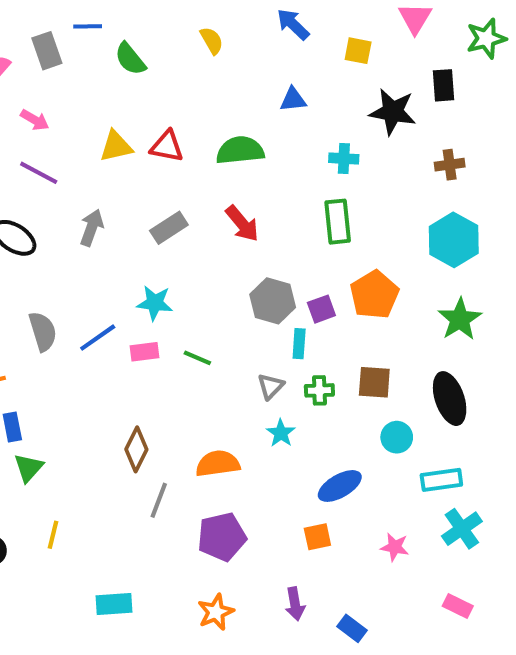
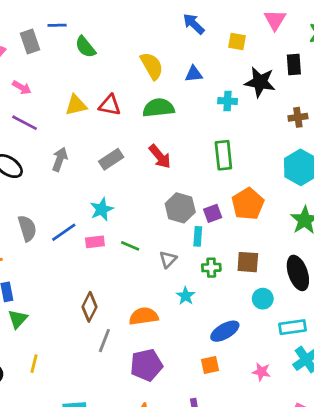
yellow semicircle: (212, 41) -> (152, 66), moved, size x1.5
cyan cross: (344, 159) -> (228, 101), moved
cyan star: (155, 303) -> (102, 209), turned -30
gray triangle: (271, 386) -> (168, 259), moved

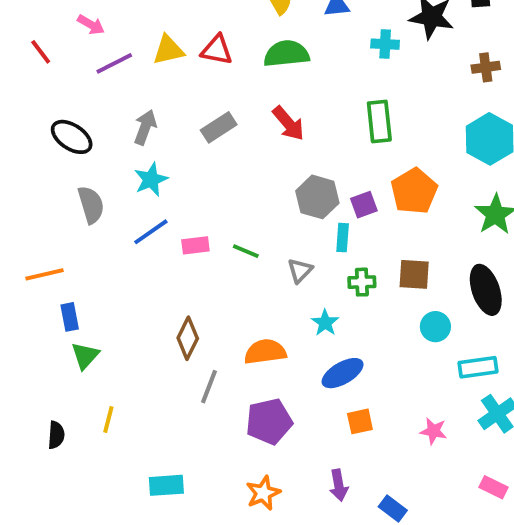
purple line: (25, 123) -> (114, 63), moved, turned -55
cyan star: (102, 209) -> (151, 180), moved
gray semicircle: (27, 228) -> (91, 205), moved
blue ellipse: (225, 331) -> (343, 373), moved

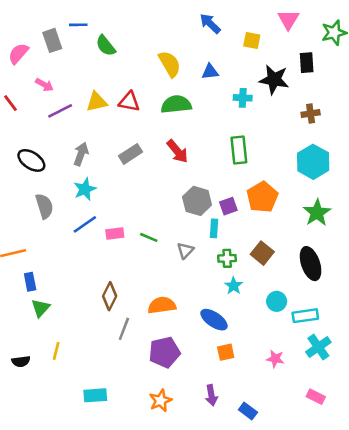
brown square: (414, 274) -> (262, 253), turned 35
cyan star: (325, 323) -> (234, 286), moved
cyan circle: (435, 327) -> (277, 301), moved
blue ellipse: (343, 373) -> (214, 320), turned 64
black semicircle: (56, 435) -> (21, 361), turned 78

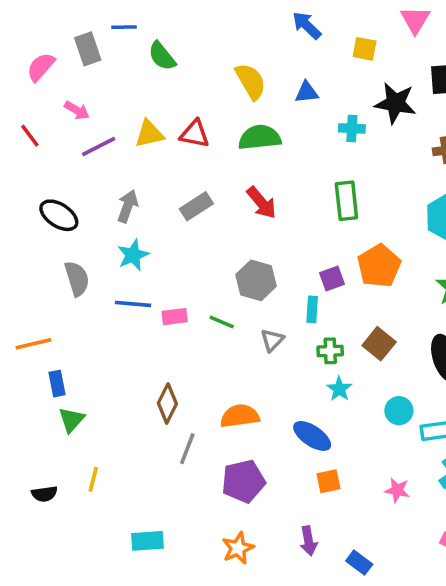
gray hexagon: (197, 201) -> (256, 280), moved
blue line: (85, 224) -> (133, 304), turned 40

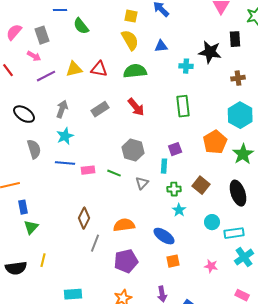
gray rectangle: (88, 49) -> (42, 35), moved
yellow square: (365, 49) -> (131, 16), moved
orange pentagon: (379, 266) -> (215, 142), moved
black semicircle: (44, 494) -> (16, 268), size x1.5

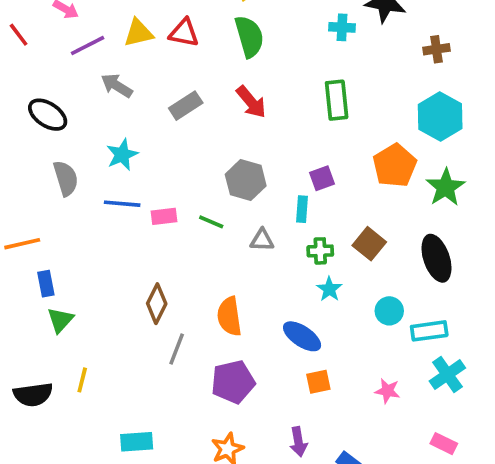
green semicircle: (135, 71) -> (249, 37), turned 80
gray arrow: (62, 109) -> (117, 86), moved, turned -78
gray triangle: (142, 183) -> (262, 240), turned 48
orange semicircle: (124, 225) -> (229, 316), turned -90

